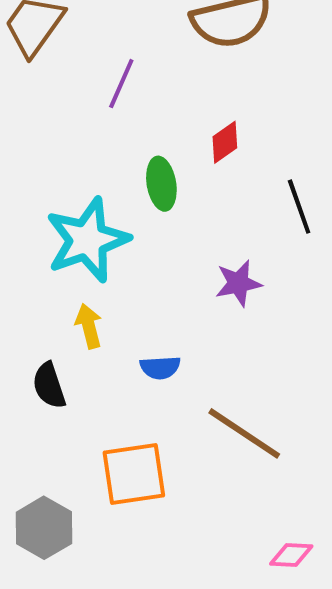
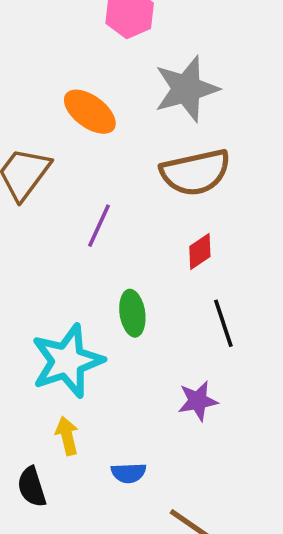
red diamond: (225, 142) -> (200, 252), moved
black line: (299, 207) -> (223, 323), moved

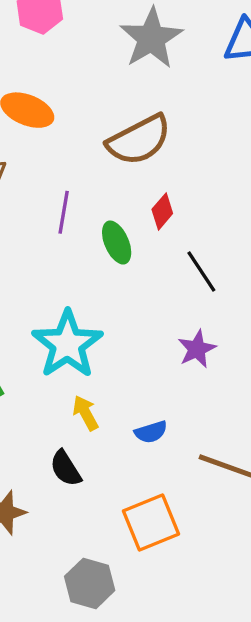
gray star: (186, 89) -> (151, 38), moved
green ellipse: (132, 313) -> (117, 243), moved

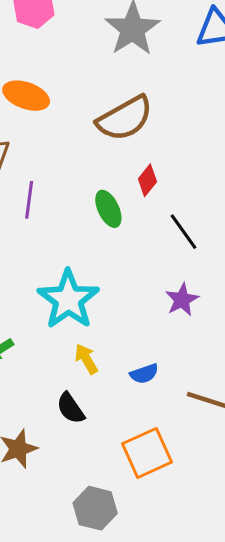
purple line: (64, 212) -> (29, 200), moved

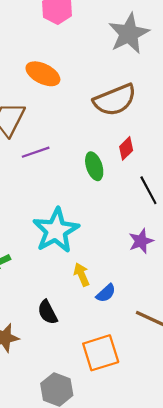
purple line: (29, 200) -> (36, 152), turned 56
yellow arrow: (86, 359) -> (82, 275), moved
blue semicircle: (144, 374) -> (106, 293), turned -30

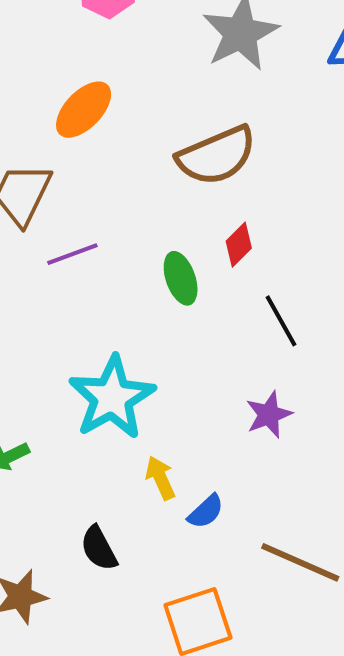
orange ellipse: (43, 74) -> (84, 110), turned -72

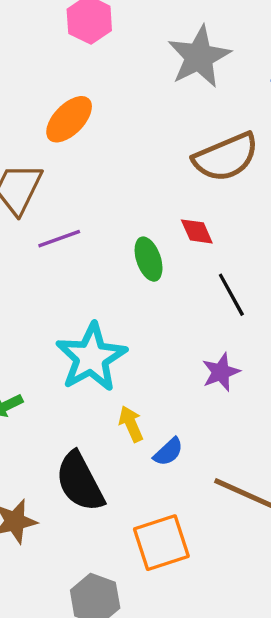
brown semicircle: (217, 156) -> (226, 157), moved
red diamond: (239, 245) -> (197, 231), turned -69
black semicircle: (99, 548) -> (80, 482), size x1.6

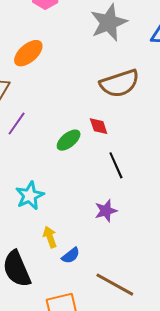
purple line: (59, 239) -> (17, 123), turned -40
green ellipse: (149, 259) -> (69, 140), turned 65
cyan star: (91, 357) -> (30, 196), size x0.7

